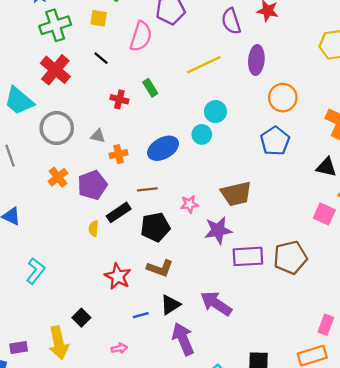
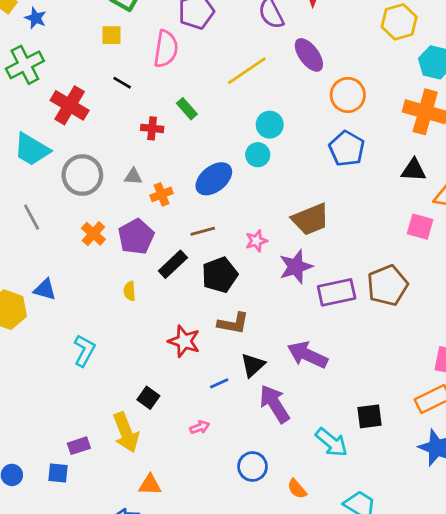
green cross: (55, 25) -> (25, 65), moved
purple ellipse: (256, 60) -> (309, 55), turned -32
yellow semicircle: (94, 228) -> (130, 291), moved

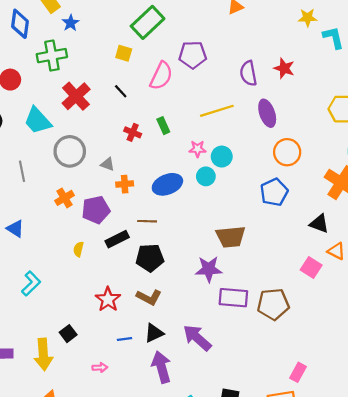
pink star: (256, 241) -> (198, 149), moved

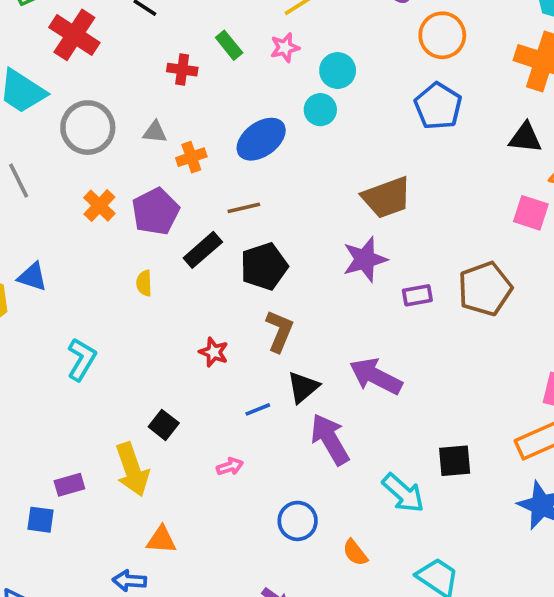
pink star: (198, 149) -> (285, 48), moved
brown L-shape: (149, 297) -> (279, 331), turned -80
purple rectangle: (233, 298) -> (417, 295), size x0.6
red star: (108, 299) -> (214, 352), size x0.7

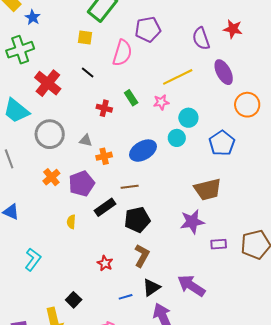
blue pentagon: (438, 106) -> (222, 143), moved

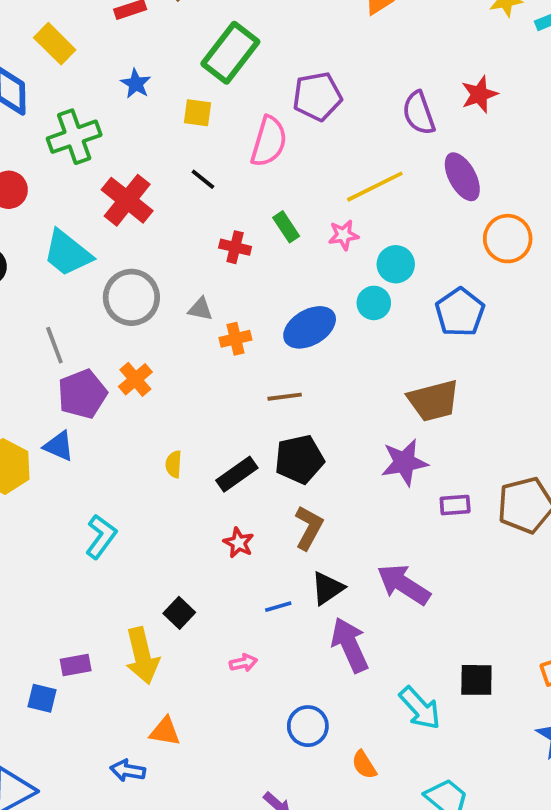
blue star: (33, 17) -> (136, 84), moved
red star: (233, 29) -> (479, 94), turned -30
purple pentagon: (82, 184) -> (82, 394), moved
black rectangle: (105, 207) -> (237, 474), moved

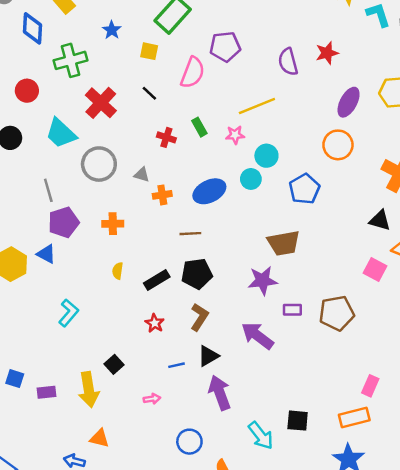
purple ellipse: (462, 177) -> (349, 102), moved, turned 52
orange cross: (135, 379) -> (113, 224), moved, turned 35
purple arrow: (404, 584) -> (257, 336), moved
blue square: (42, 698) -> (15, 379), moved

